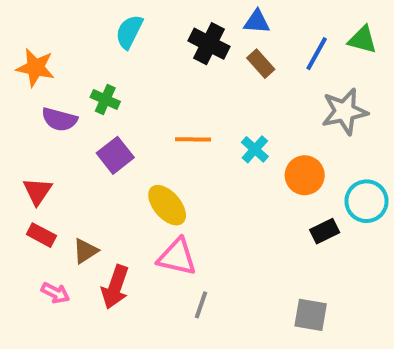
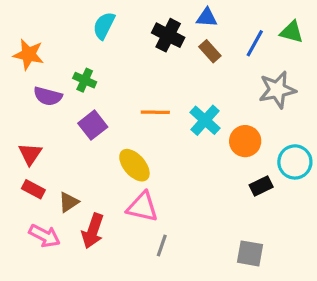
cyan cross: (255, 149) -> (205, 120), size x1.4
pink arrow: (55, 293) -> (45, 236), size x1.4

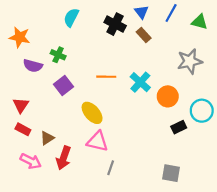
blue triangle: (207, 18) -> (141, 12), turned 48
blue line: (255, 43) -> (171, 13), moved

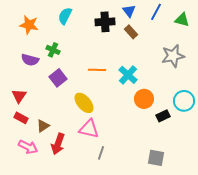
black cross: (115, 24) -> (105, 22), turned -30
orange star: (20, 37) -> (29, 25), moved
orange circle: (168, 96) -> (144, 99), moved

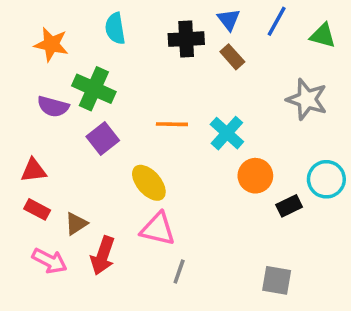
cyan semicircle: (65, 16) -> (115, 28), turned -36
green cross: (53, 50) -> (94, 89), size x1.6
gray star: (173, 56) -> (307, 99), turned 30
red triangle: (19, 96) -> (34, 170), turned 49

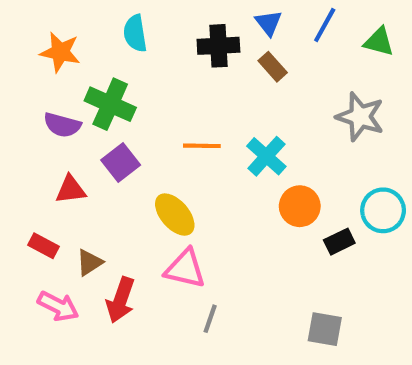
red triangle: (34, 170) -> (71, 190), moved

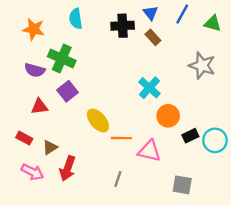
orange line: (202, 146) -> (121, 138), moved
cyan circle: (383, 210) -> (215, 140), moved
pink triangle: (185, 269) -> (149, 151), moved

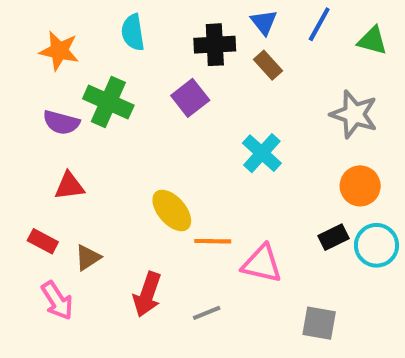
purple square: (68, 91) -> (190, 98), moved
orange circle: (168, 116) -> (360, 186), moved
red arrow: (68, 168) -> (147, 294), moved
pink arrow: (32, 172) -> (57, 301), turned 30
gray line: (118, 179) -> (207, 313), turned 49

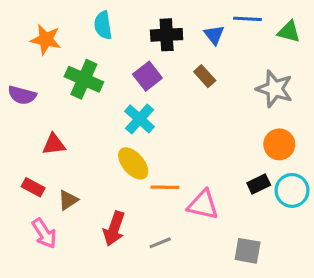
blue triangle: (264, 22) -> (214, 35), moved
blue line: (319, 24) -> (248, 19), turned 64
brown rectangle: (268, 65) -> (205, 76), moved
purple semicircle: (61, 122) -> (22, 95), moved
cyan cross: (262, 153) -> (140, 119), moved

